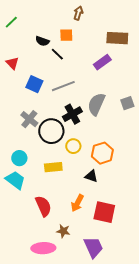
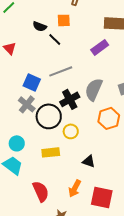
blue square: (34, 84) -> (32, 82), moved
orange hexagon: (102, 153) -> (109, 118), moved

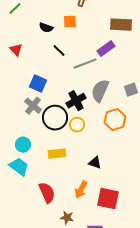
black line: (55, 39) -> (59, 51), moved
gray line: (61, 71) -> (85, 64), moved
yellow circle: (71, 131) -> (77, 125), moved

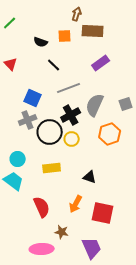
brown rectangle: (121, 25) -> (93, 31), moved
gray line: (85, 64) -> (69, 88), moved
gray cross: (33, 106) -> (28, 120), turned 30

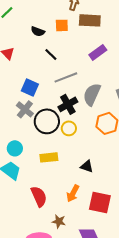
gray cross: (28, 120) -> (25, 109), turned -30

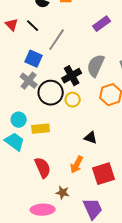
black line: (51, 54) -> (33, 26), moved
gray line: (66, 77) -> (57, 40), moved, turned -35
yellow rectangle: (49, 157) -> (41, 129), moved
red square: (100, 202) -> (104, 174), turned -30

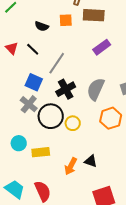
black cross: (72, 76) -> (66, 89), moved
cyan trapezoid: (15, 142) -> (15, 189), moved
orange arrow: (77, 165) -> (71, 166), moved

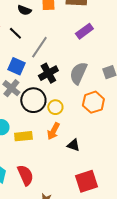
orange arrow: (71, 166) -> (53, 131), moved

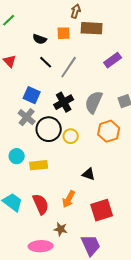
purple rectangle: (84, 31) -> (113, 60), moved
black line: (15, 33) -> (46, 62), moved
gray line: (39, 47) -> (69, 67), moved
orange arrow: (53, 131) -> (69, 199), moved

